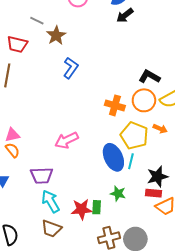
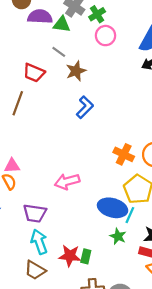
blue ellipse: (113, 157) -> (113, 208), turned -60
green star: (118, 194) -> (118, 236), moved

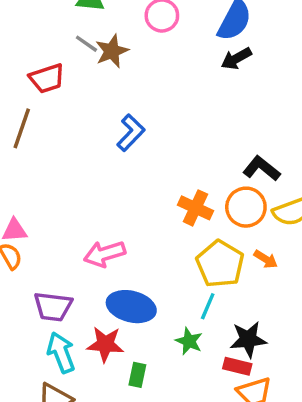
brown star: (76, 71) -> (112, 51), moved
red trapezoid: (34, 73) -> (47, 78), turned -40
blue ellipse: (113, 208) -> (131, 307), moved
red star: (70, 256) -> (105, 344), moved

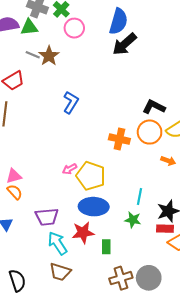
black arrow: (236, 58) -> (125, 44), size x1.4
pink arrow: (105, 254) -> (70, 169), moved, size x0.6
yellow pentagon: (220, 264) -> (91, 176), moved

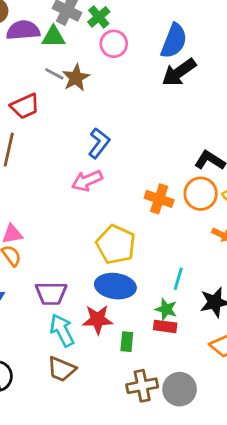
pink arrow: (70, 169) -> (87, 181), moved, size x1.5
red rectangle: (165, 229) -> (165, 326), moved

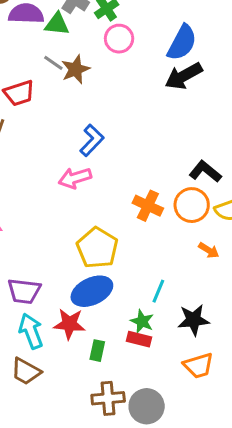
blue ellipse: (115, 286) -> (92, 291), turned -39

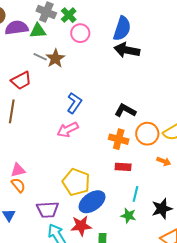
black arrow: (184, 76) -> (127, 50), turned 50
black L-shape: (205, 172) -> (125, 111), moved
yellow pentagon: (97, 248) -> (76, 182), moved
red rectangle: (139, 339) -> (123, 167), moved

